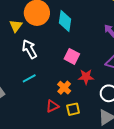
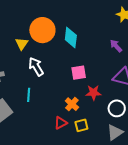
pink square: (72, 56) -> (79, 73), turned -35
cyan line: (29, 78) -> (29, 95), moved, turned -56

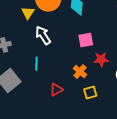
red triangle: (61, 123) -> (56, 90), moved

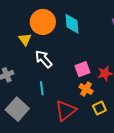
pink square: (86, 40) -> (82, 69), moved
red triangle: (56, 90) -> (65, 111), size x1.6

